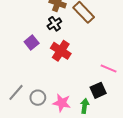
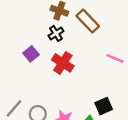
pink line: (109, 68) -> (115, 58), moved

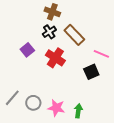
brown rectangle: (88, 21) -> (74, 35), moved
black square: (104, 106) -> (91, 72), moved

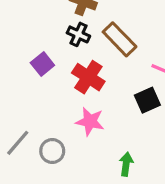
black cross: (49, 32) -> (78, 34), turned -32
pink star: (56, 108) -> (90, 121), moved

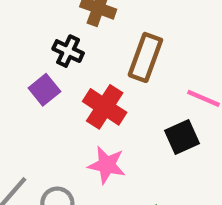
black cross: (78, 34) -> (68, 51), moved
brown rectangle: (120, 39) -> (145, 57), turned 64

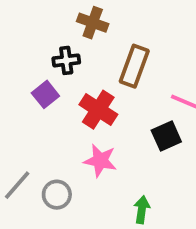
black cross: (68, 51) -> (66, 60), turned -32

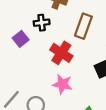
purple square: (45, 94) -> (21, 39), moved

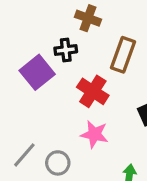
purple square: (21, 39) -> (37, 72), size x1.5

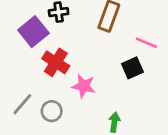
red cross: (93, 91) -> (56, 62), moved

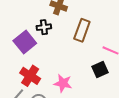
red cross: (56, 62) -> (30, 76), moved

